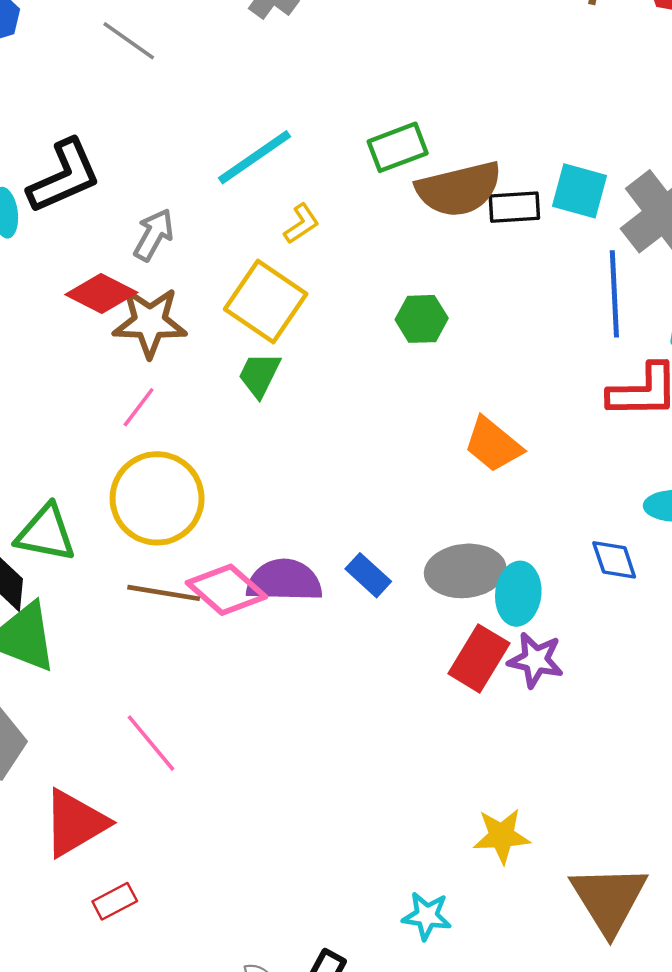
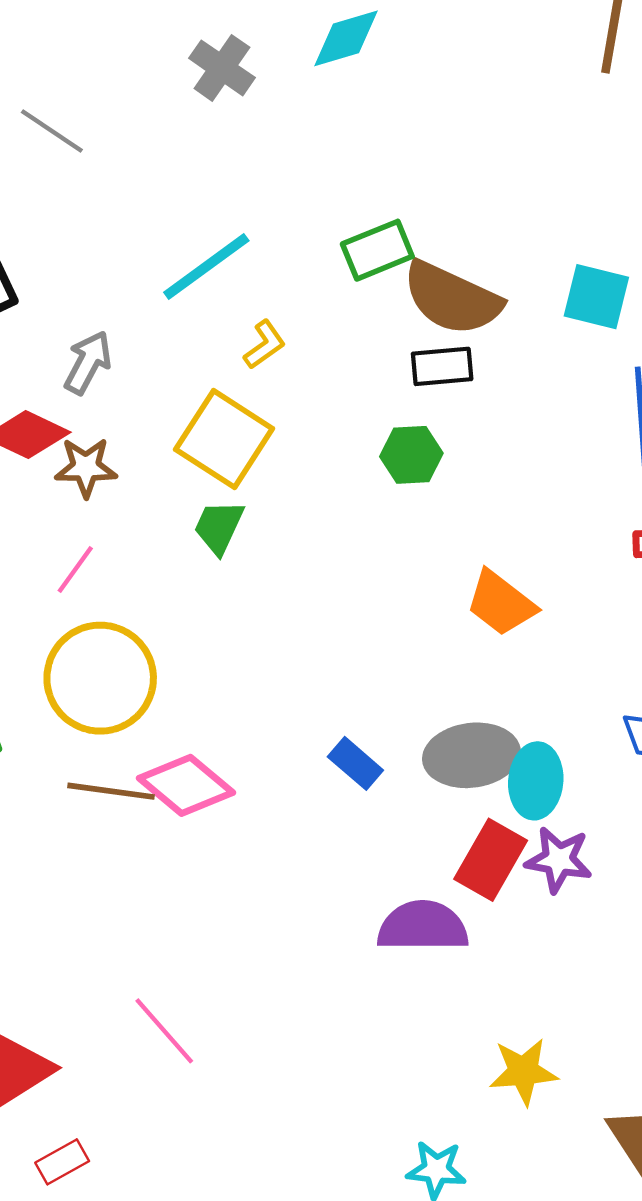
brown semicircle: (459, 189) -> (452, 298), turned 40
black rectangle: (514, 207) -> (442, 366), moved
brown star: (150, 322) -> (86, 467), size x0.7
purple semicircle: (284, 581) -> (423, 926), moved
pink line: (151, 743) -> (164, 1031), moved

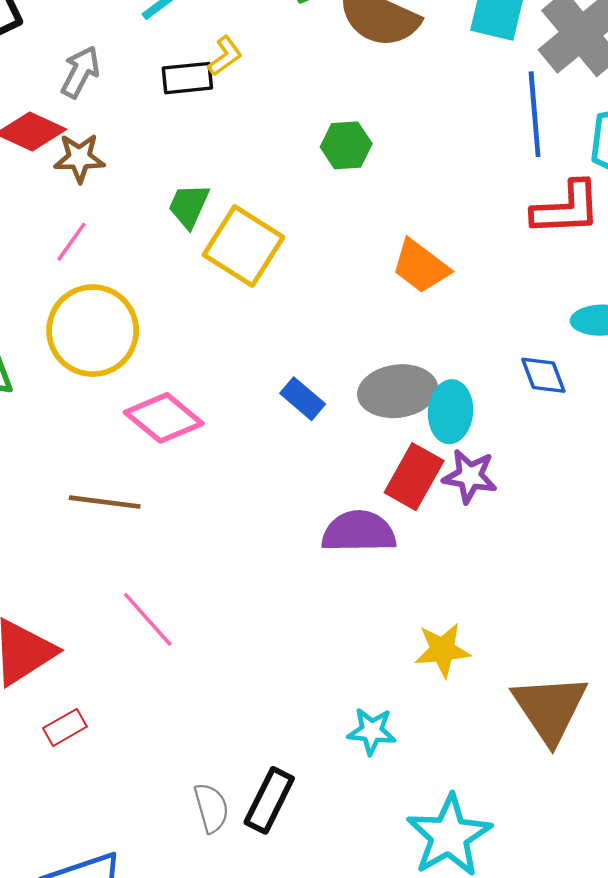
black rectangle: (442, 366) -> (187, 78), moved
yellow square: (224, 439) -> (243, 246), moved
brown line: (111, 791) -> (105, 502), moved

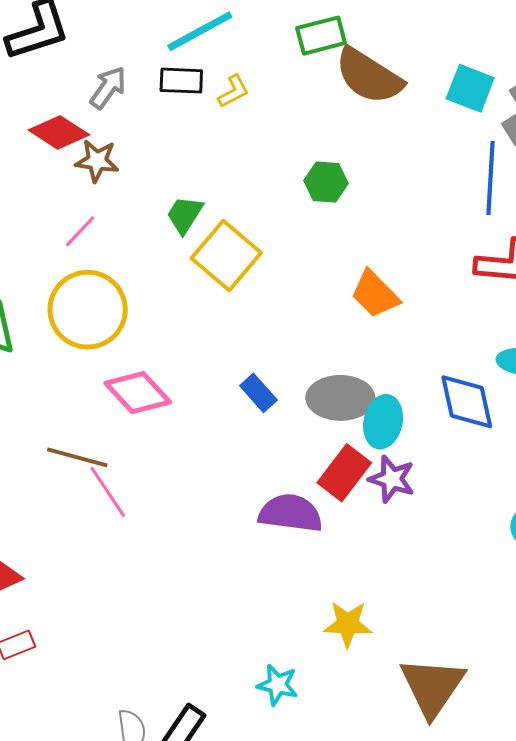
black rectangle: (187, 78) -> (181, 81), moved
blue diamond: (543, 375) -> (467, 402), size x1.5
pink line: (148, 619) -> (108, 492), moved

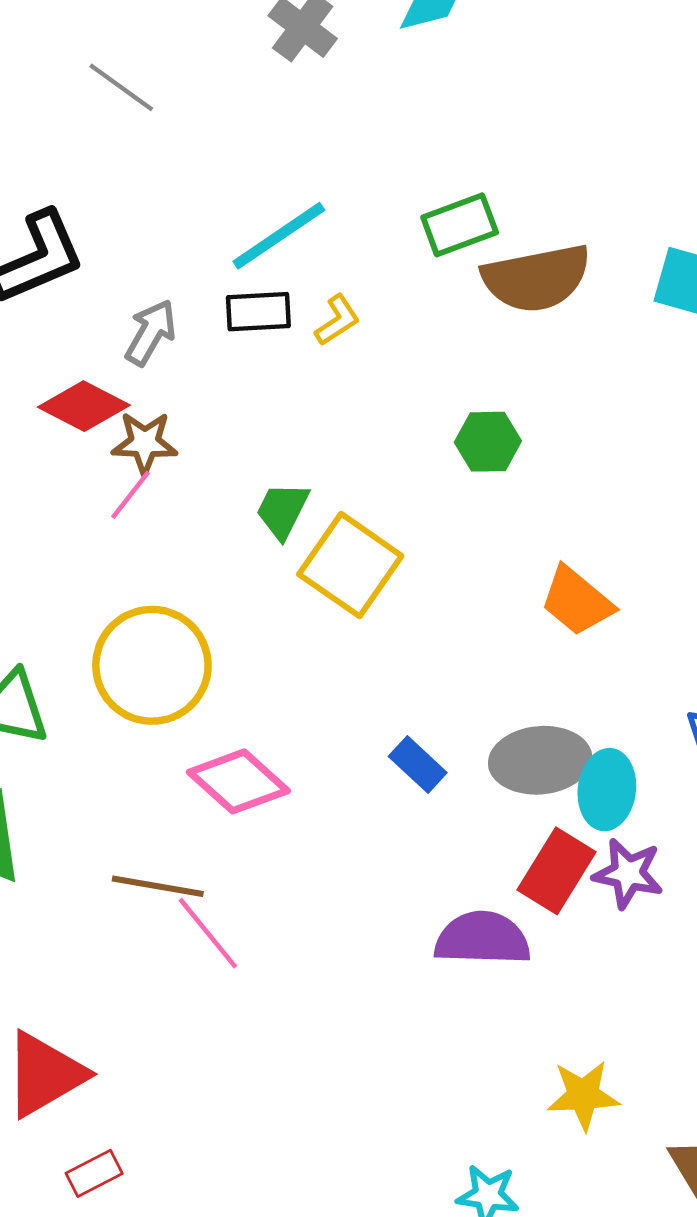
brown semicircle: (369, 76) -> (536, 278), turned -38
pink line: (80, 231) -> (130, 495), moved

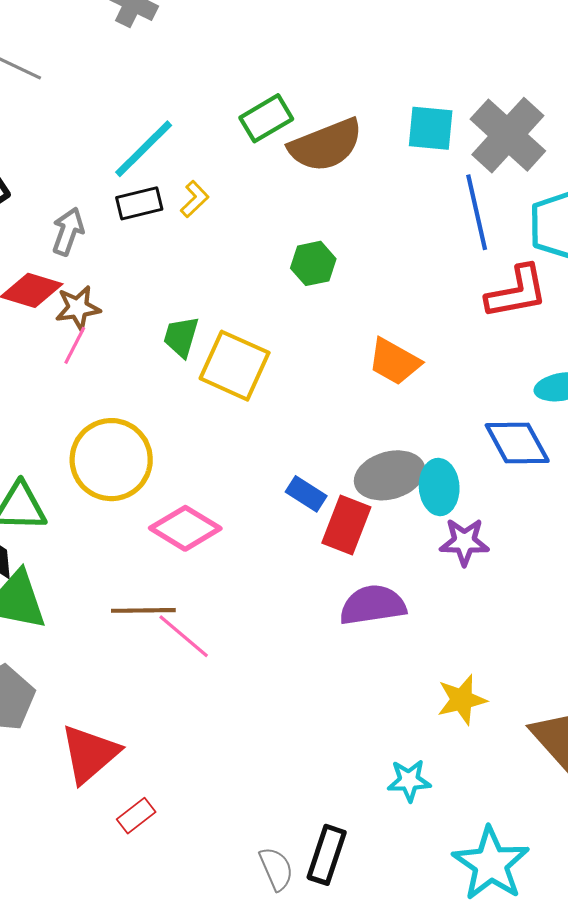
red rectangle: (556, 871) -> (346, 525), moved

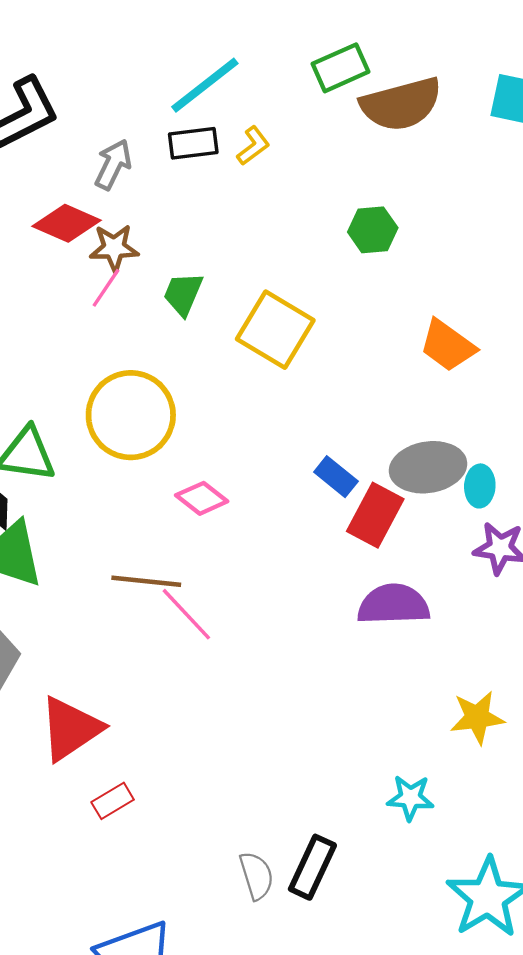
green trapezoid: (181, 337) -> (183, 294), moved
cyan ellipse: (439, 487) -> (480, 486), size x0.7
pink diamond: (185, 528) -> (202, 498), size x0.7

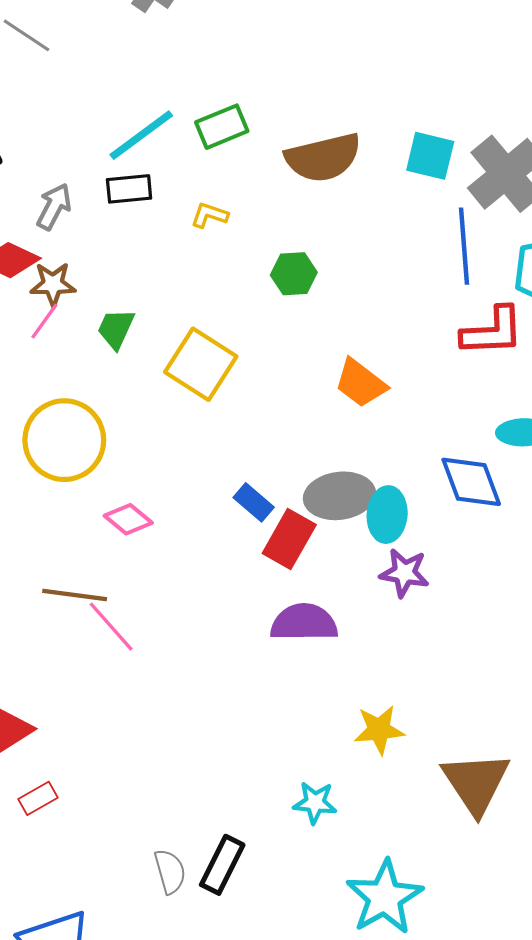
green rectangle: (341, 68) -> (222, 127), moved
yellow L-shape: (253, 146) -> (209, 215), moved, turned -126
cyan ellipse: (480, 486) -> (387, 515), size x1.4

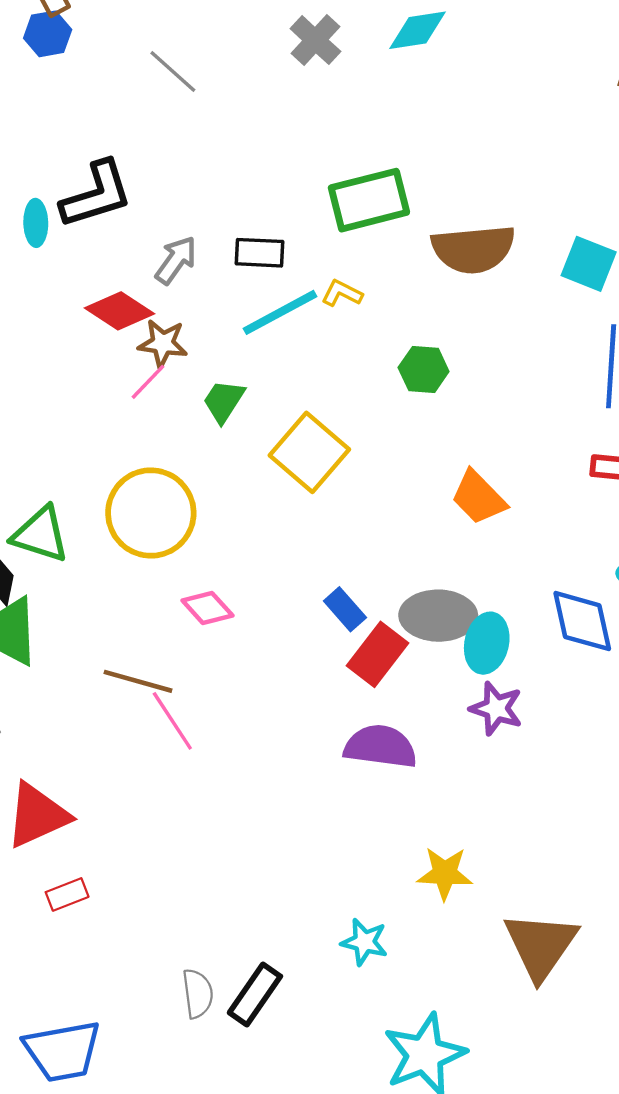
green rectangle: (222, 127) -> (369, 200), size x1.4
cyan line: (141, 135) -> (280, 312), moved

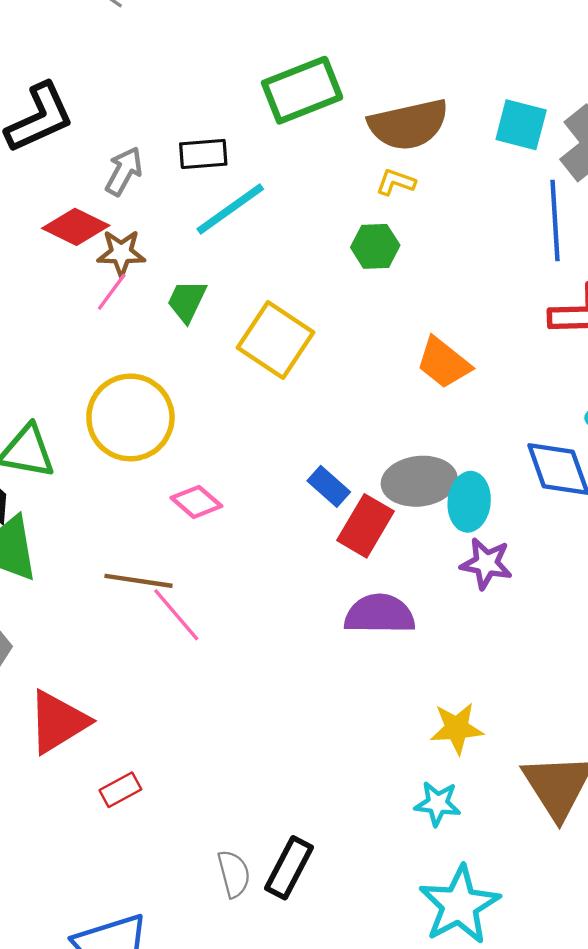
yellow L-shape: (342, 293) -> (396, 182), moved
red rectangle: (67, 894) -> (120, 790), moved
cyan star: (364, 942) -> (438, 804), moved

